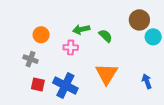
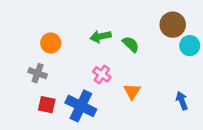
pink cross: (71, 47) -> (102, 74), moved, turned 32
orange triangle: (107, 74) -> (132, 92), size x0.6

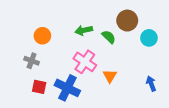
brown circle: (173, 25) -> (127, 21), moved
cyan circle: (190, 46) -> (149, 38), moved
pink cross: (102, 74) -> (85, 62), size x1.5

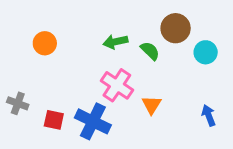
orange circle: (42, 36) -> (45, 43), moved
gray cross: (32, 61) -> (18, 103), moved

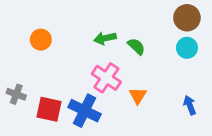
brown circle: (176, 28) -> (187, 18), moved
red square: (54, 120) -> (49, 109), size x1.4

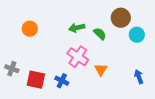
brown circle: (187, 18) -> (121, 18), moved
blue cross: (85, 111) -> (62, 81), size x0.6

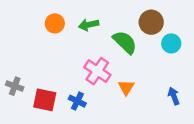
green arrow: (77, 28) -> (89, 25), moved
orange circle: (30, 29) -> (55, 23), moved
green semicircle: (100, 34) -> (125, 42), size x1.5

